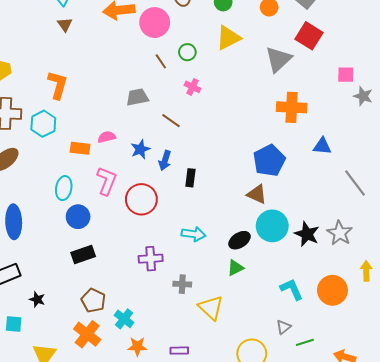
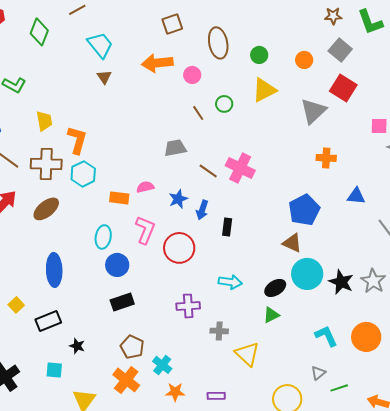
pink circle: (155, 23) -> (192, 75), size x0.6
orange L-shape: (58, 85) -> (77, 140), moved
pink cross: (192, 87) -> (240, 168), moved, size x1.8
orange cross: (292, 107) -> (326, 158), size x0.7

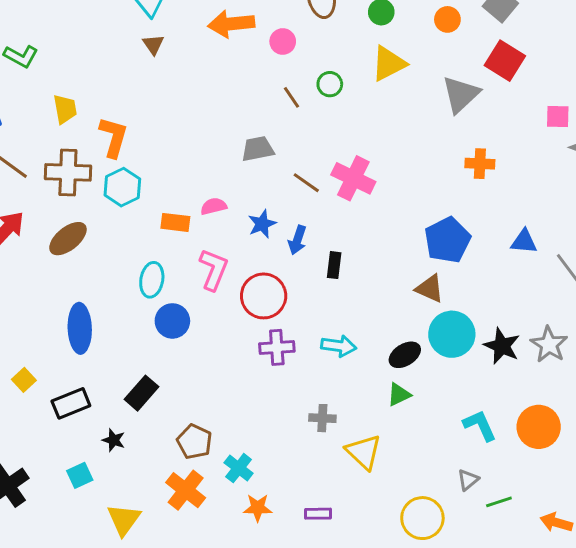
blue triangle: (356, 196) -> (524, 242), moved
black rectangle: (122, 302) -> (141, 393), moved, turned -30
purple cross: (188, 306) -> (277, 347), moved
cyan square: (54, 370) -> (80, 475), turned -30

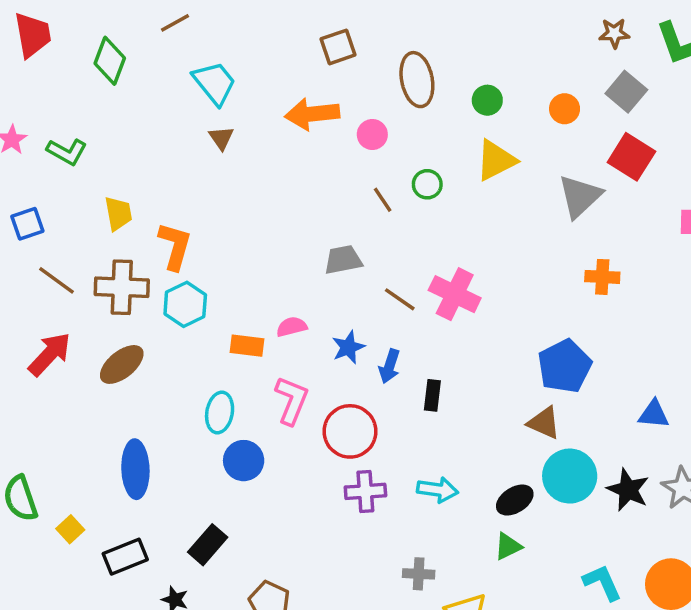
blue triangle: (524, 242) -> (654, 414), moved

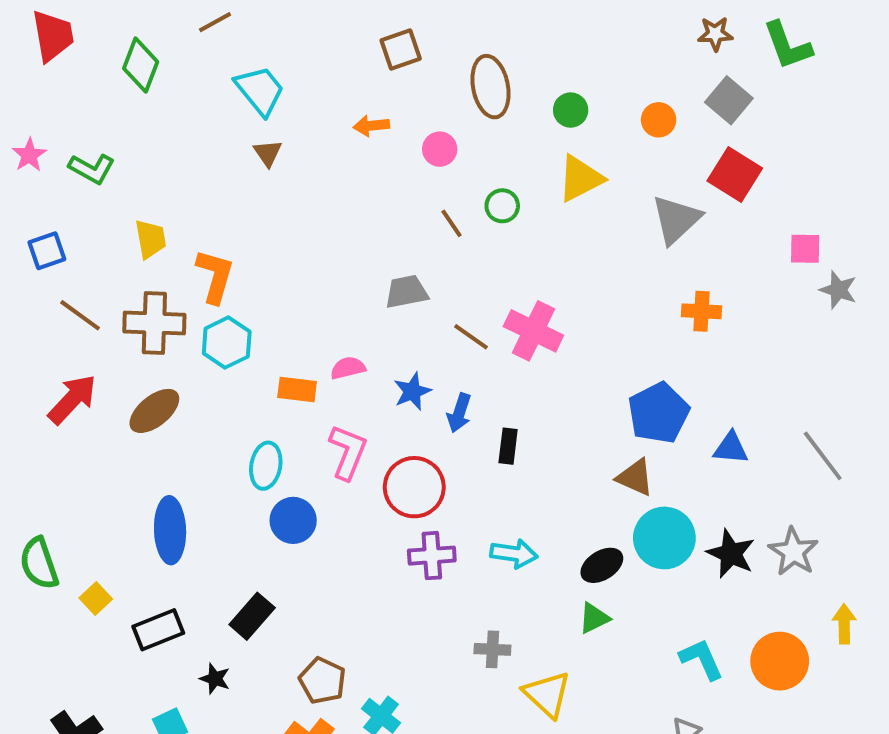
orange arrow: (312, 114) -> (371, 126), size x0.6
blue triangle: (654, 414) -> (731, 448), moved

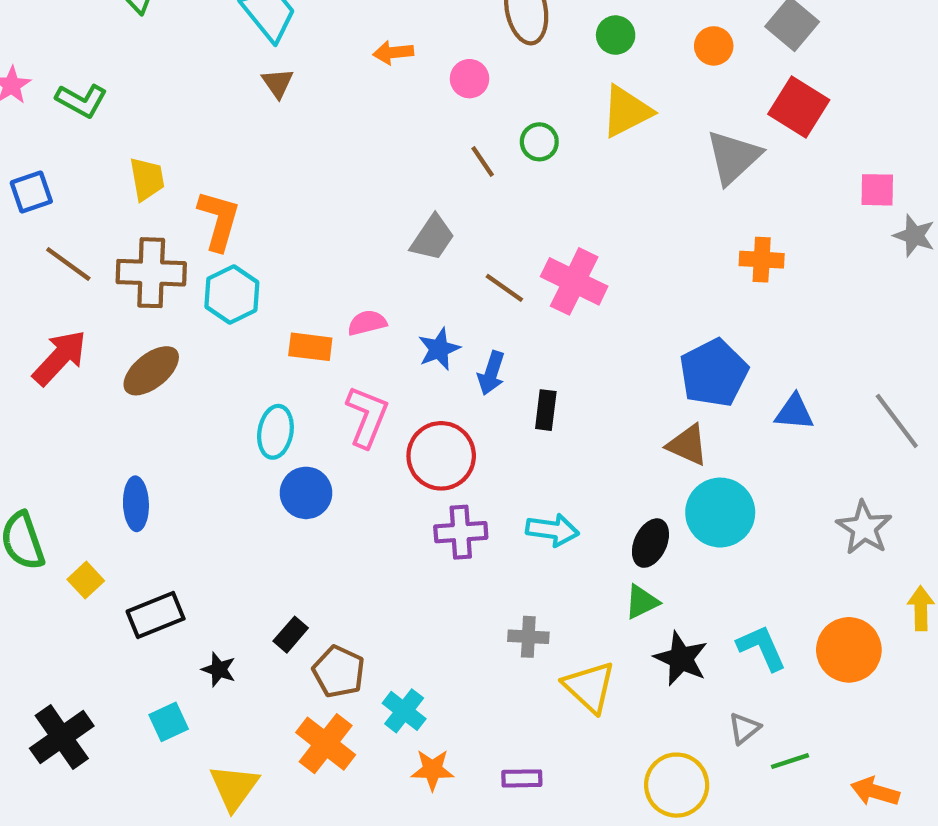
gray trapezoid: (406, 292) -> (432, 238), turned 135
blue ellipse: (170, 530) -> (136, 504), moved, size x0.7
black star: (731, 554) -> (681, 659), moved
black ellipse: (602, 565) -> (650, 543), turned -33
black rectangle: (252, 616) -> (291, 635), moved, size x0.7

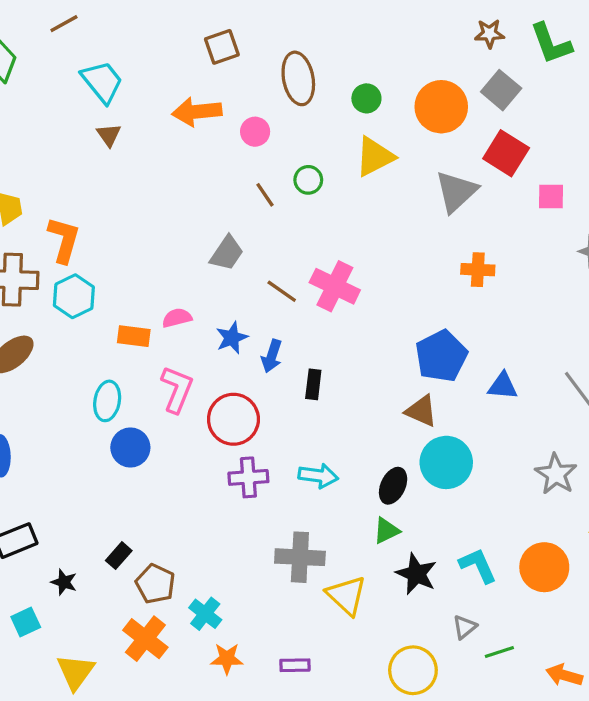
orange circle: (714, 46) -> (441, 107), size x1.8
orange arrow: (393, 52) -> (197, 112), size x1.6
pink square: (877, 190) -> (551, 196), moved
gray cross: (528, 637) -> (300, 557), size x1.6

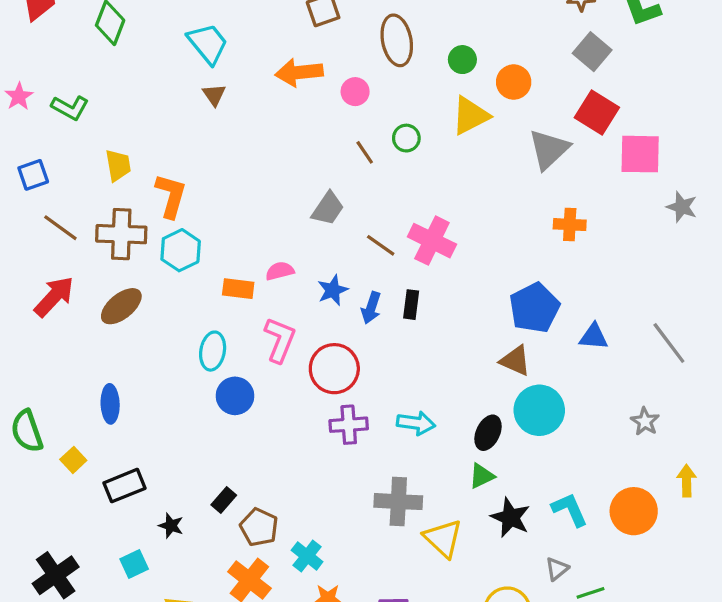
orange circle: (441, 107) -> (514, 82), moved, size x0.7
pink square: (551, 196) -> (640, 154), size x1.6
black rectangle: (313, 384) -> (411, 305), moved
gray star: (556, 474) -> (645, 421), size x0.7

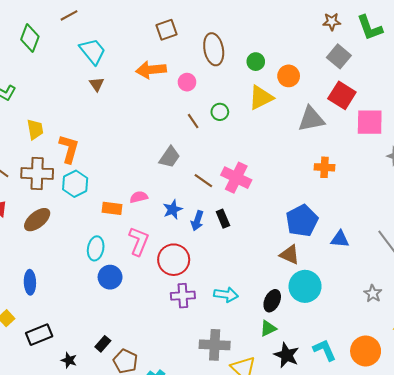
gray triangle: (549, 149) -> (311, 119), turned 32
black rectangle: (411, 305) -> (223, 219), turned -30

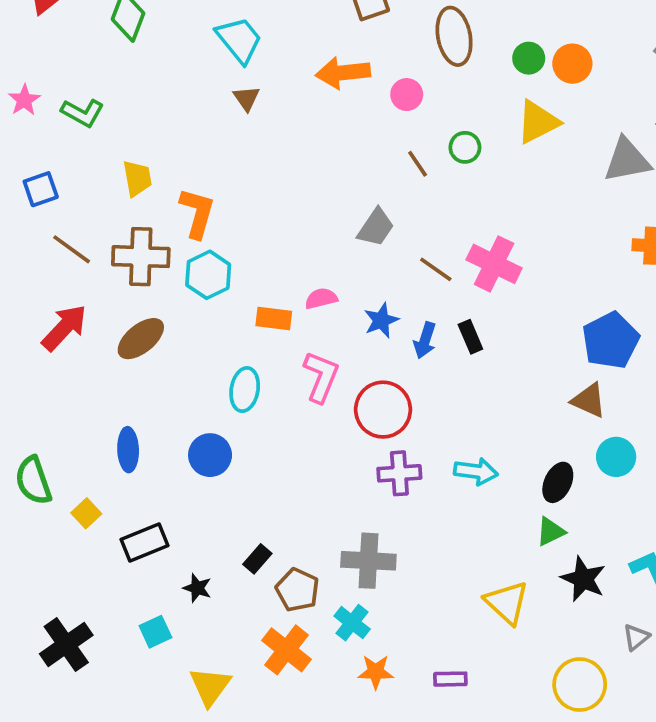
orange circle: (289, 76) -> (572, 64), moved
blue circle: (110, 277) -> (210, 455), moved
cyan circle: (305, 286) -> (616, 457), size x0.7
gray cross: (215, 345) -> (368, 561), moved

